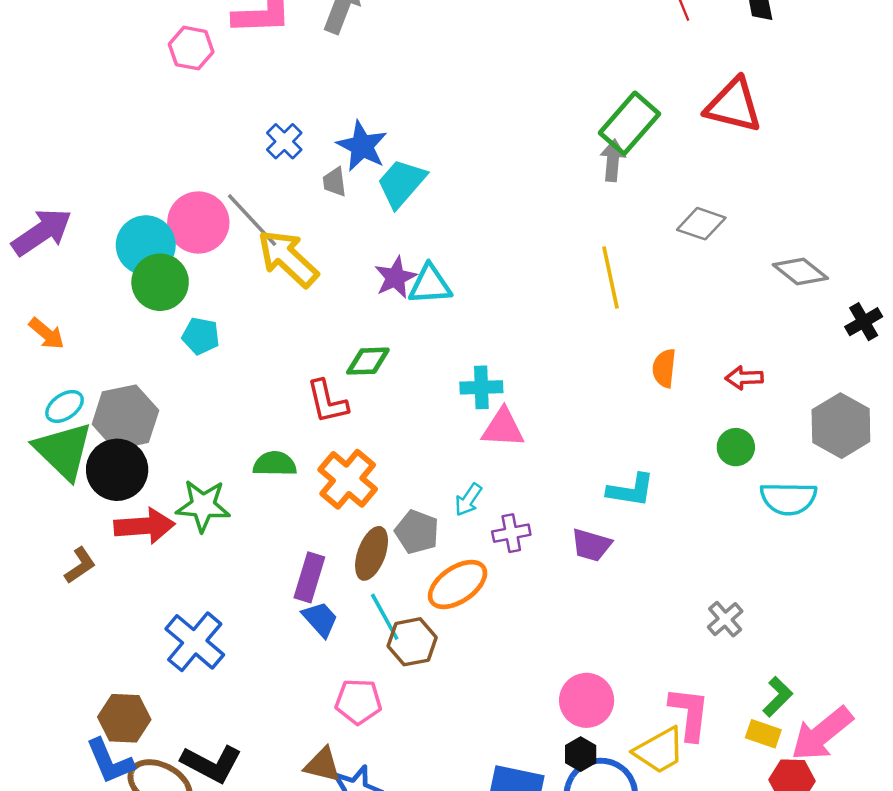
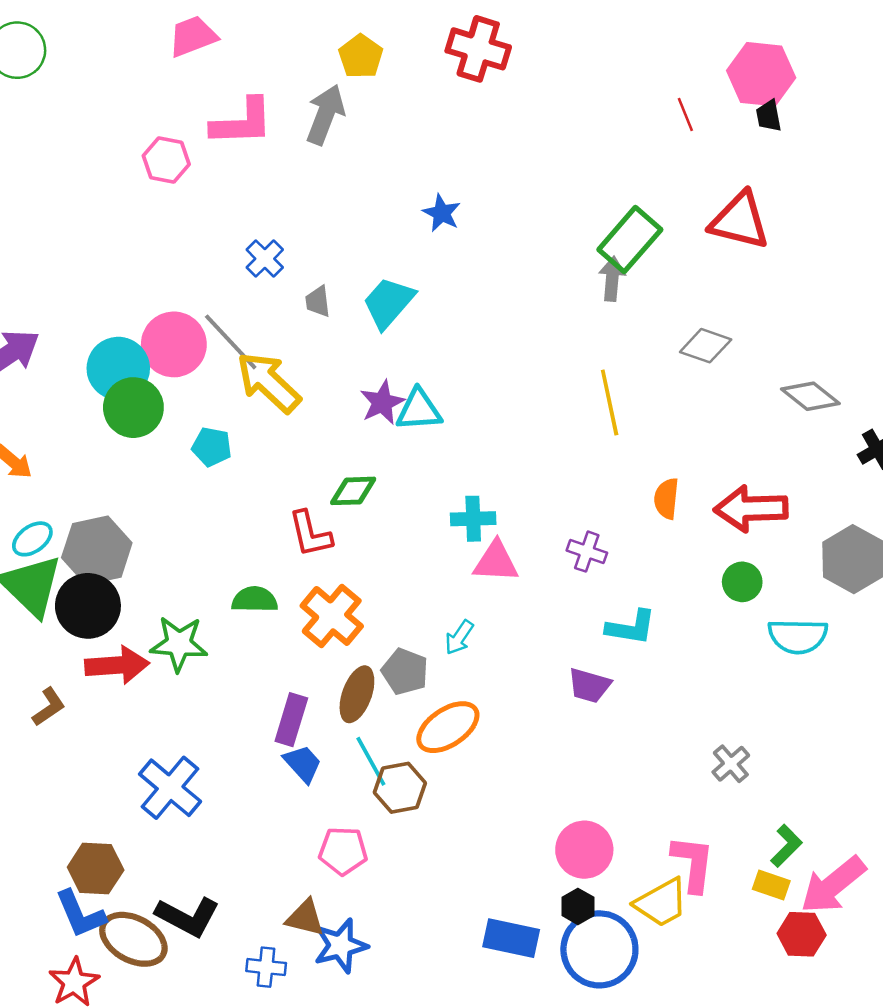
blue star: (362, 146) -> (442, 213), moved, size x0.7
cyan pentagon: (201, 336) -> (212, 447), moved
red arrow: (744, 378) -> (751, 509), size x1.8
purple cross: (511, 533) -> (587, 552), moved, turned 30

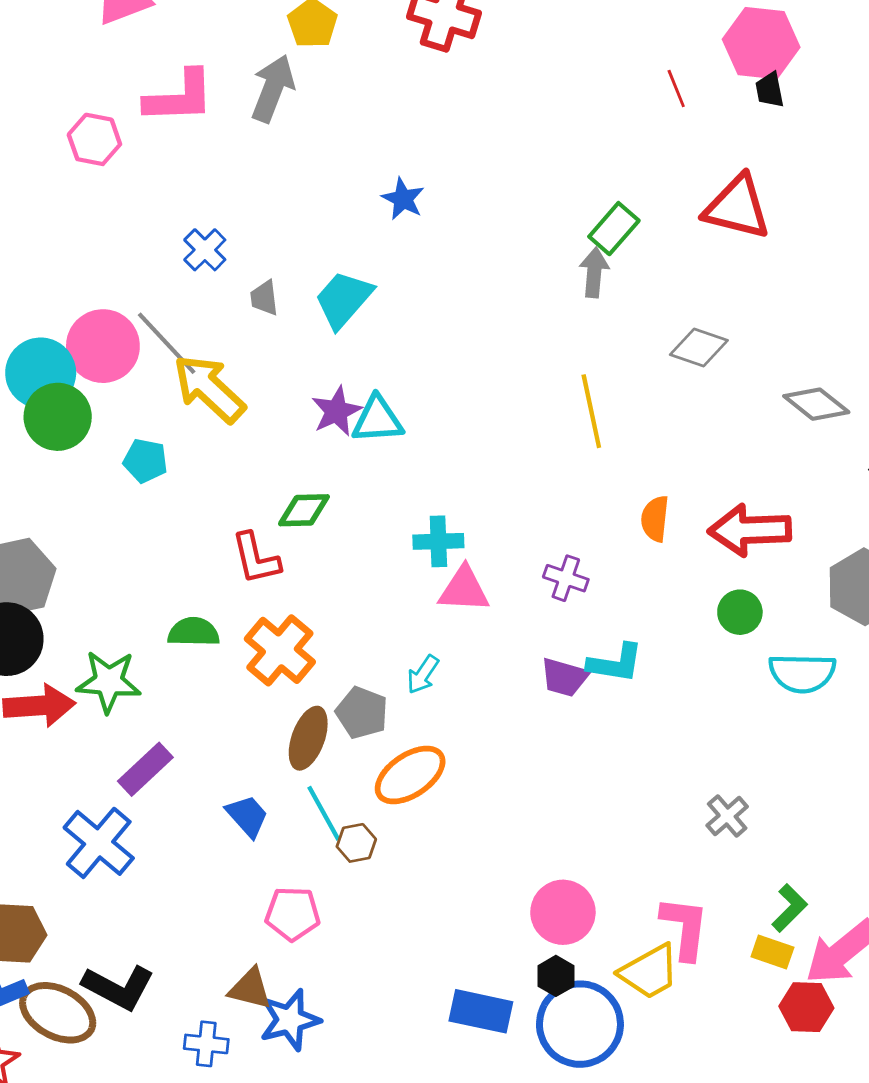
green rectangle: (630, 240) -> (614, 229), size x0.7
purple trapezoid: (589, 685) -> (564, 677), moved
purple rectangle: (291, 720) -> (145, 769), moved, turned 30
brown hexagon: (400, 788) -> (356, 843), size x0.7

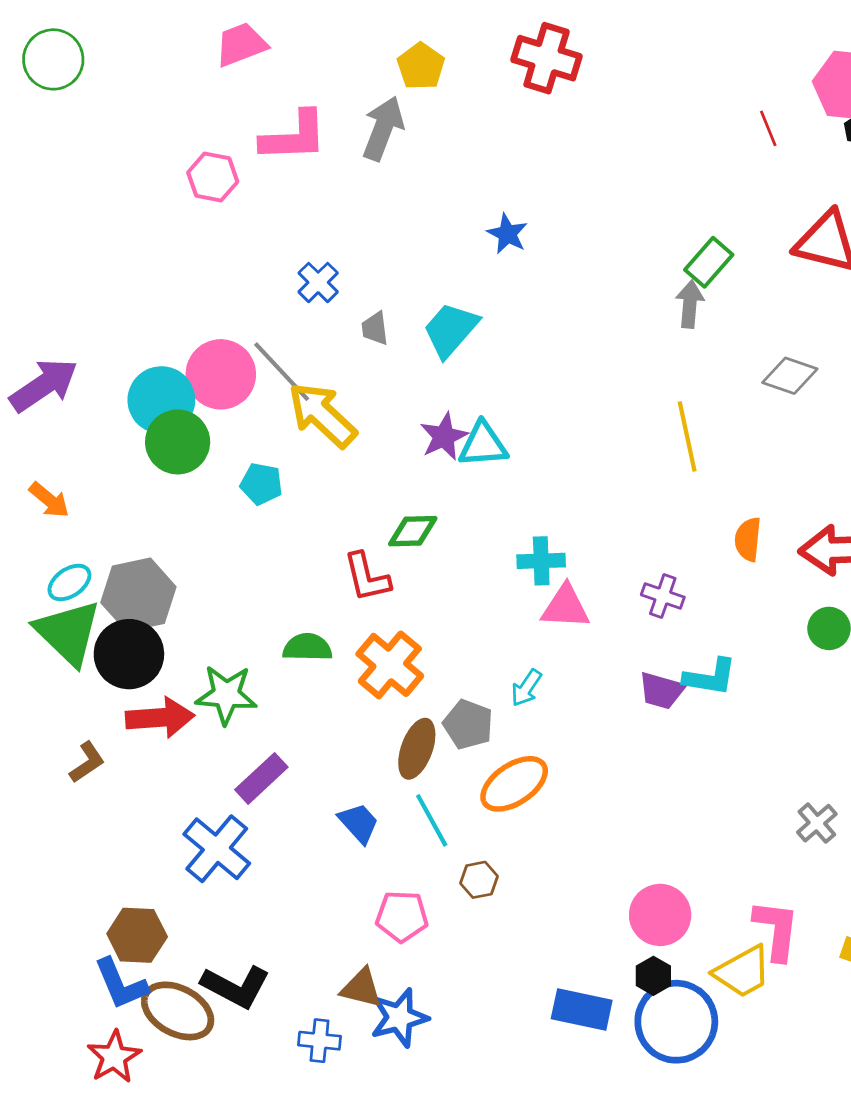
brown hexagon: (356, 843) -> (479, 880), moved

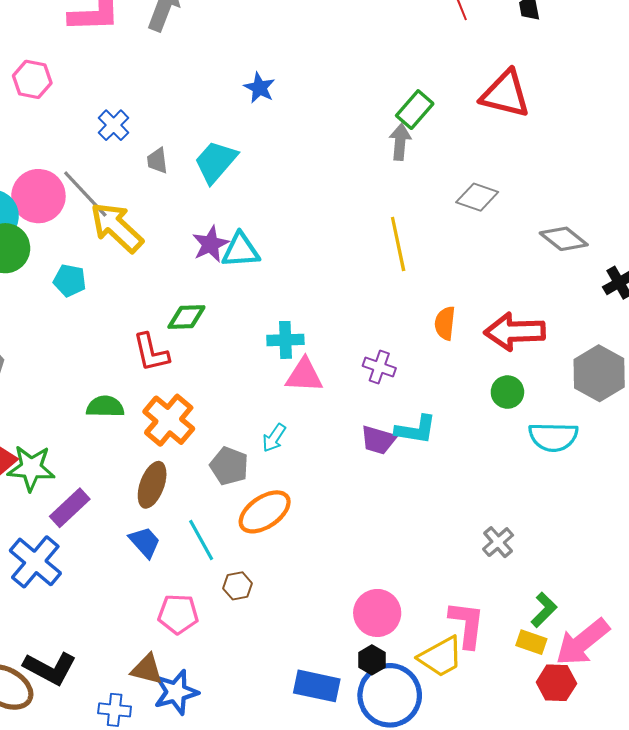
pink hexagon: (213, 177) -> (32, 79), moved
green star: (226, 695) -> (31, 468), moved
brown ellipse: (417, 749) -> (152, 485), moved

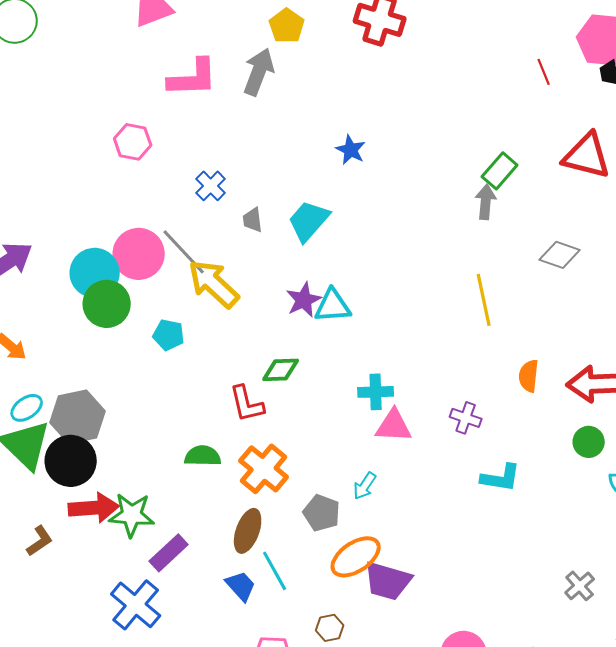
purple trapezoid: (378, 440) -> (388, 581), moved, size x1.4
cyan line: (201, 540) -> (275, 571), moved

